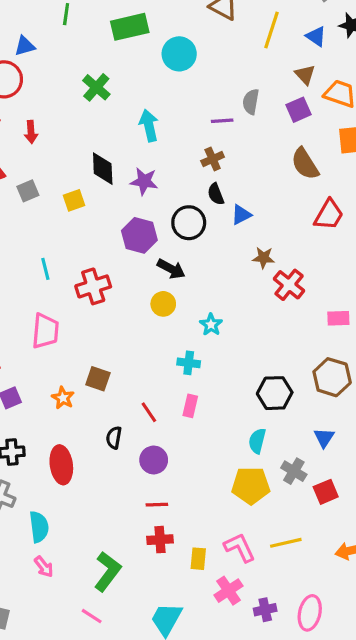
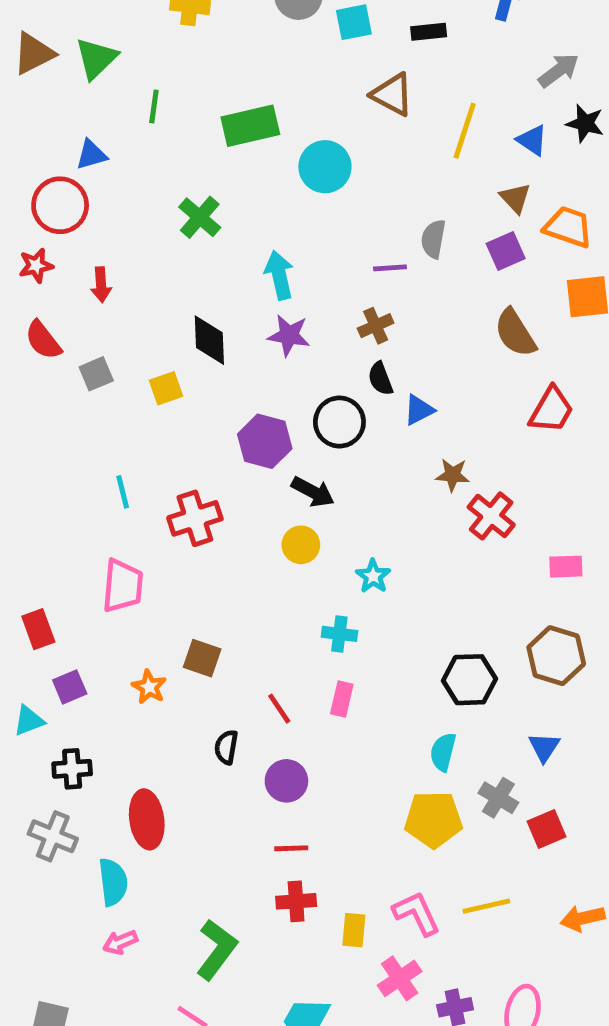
purple star: (144, 181) -> (289, 335), moved
red ellipse: (61, 465) -> (147, 819), moved
pink arrow: (44, 567) -> (120, 942), turned 105

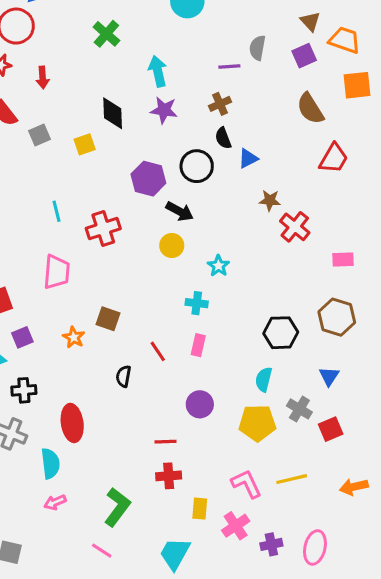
purple circle: (286, 781) -> (200, 404), moved
yellow rectangle: (354, 930) -> (200, 509), moved

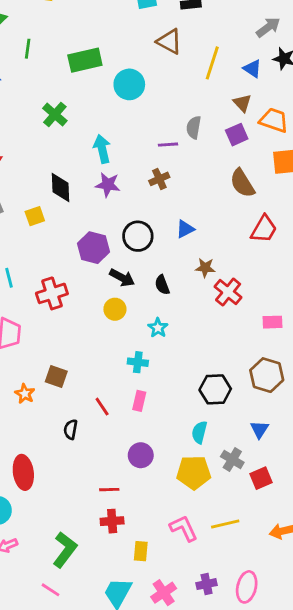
black semicircle: (223, 138) -> (162, 285), moved
pink cross: (236, 526) -> (164, 593), moved

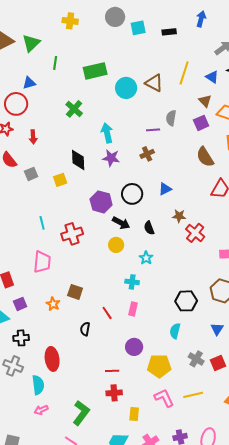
brown triangle: (169, 41) -> (154, 83), moved
gray cross: (232, 460) -> (196, 359), moved
yellow pentagon: (194, 472) -> (159, 366), moved

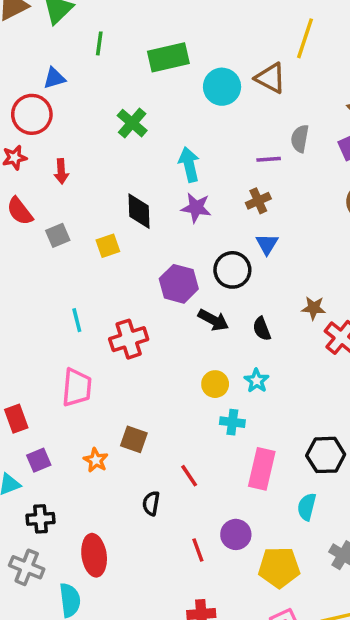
yellow line: (184, 73) -> (305, 38), moved
blue triangle: (165, 189) -> (267, 244), moved, turned -32
yellow circle: (116, 245) -> (215, 384), moved
pink rectangle: (133, 309) -> (262, 469), moved, size x1.6
red line: (112, 371) -> (198, 550), moved, turned 72

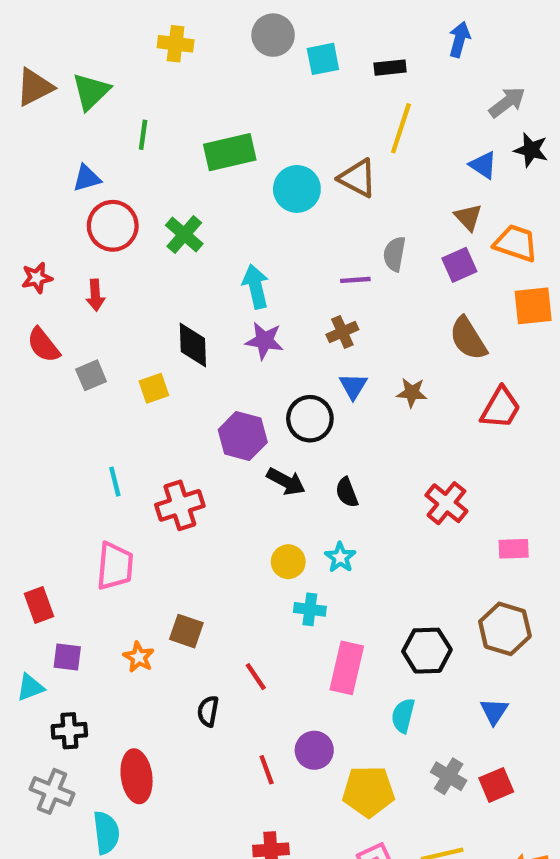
red circle: (32, 114) -> (113, 226), moved
brown star: (314, 308) -> (412, 393), moved
purple square: (39, 460) -> (67, 657), turned 30

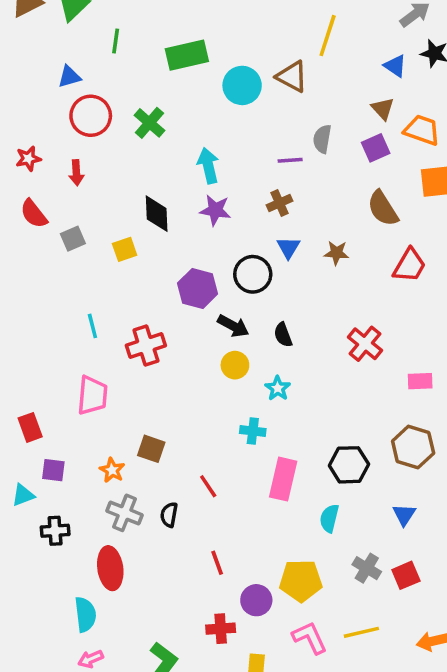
yellow circle: (288, 562) -> (235, 365), moved
purple circle: (314, 750) -> (256, 600), moved
gray cross: (52, 791) -> (125, 513), moved

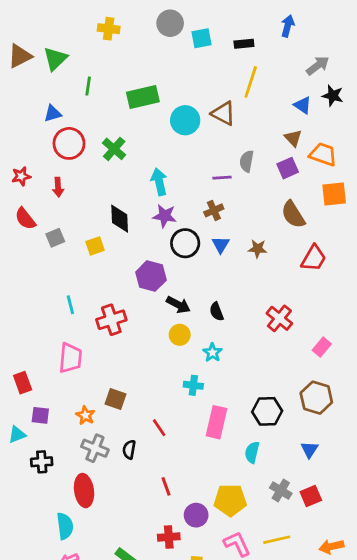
black circle: (253, 274) -> (185, 243), moved
pink rectangle: (420, 381) -> (322, 347), turned -48

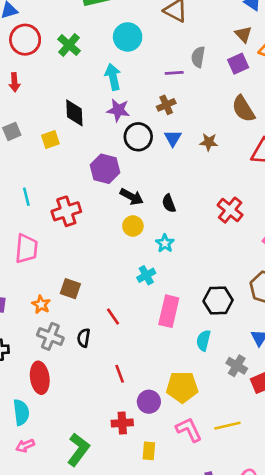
cyan circle: (185, 120) -> (128, 37), moved
cyan cross: (193, 385) -> (146, 275), turned -36
gray cross: (281, 491) -> (237, 366), moved

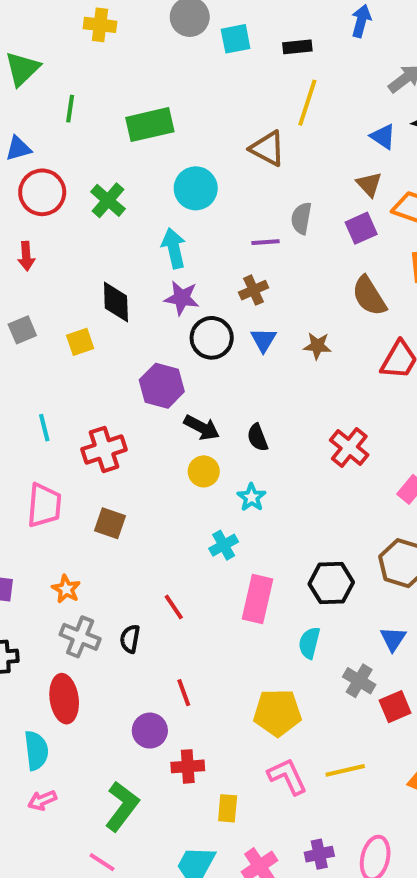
brown square: (70, 289) -> (110, 523), moved
purple circle: (149, 402) -> (150, 731), moved

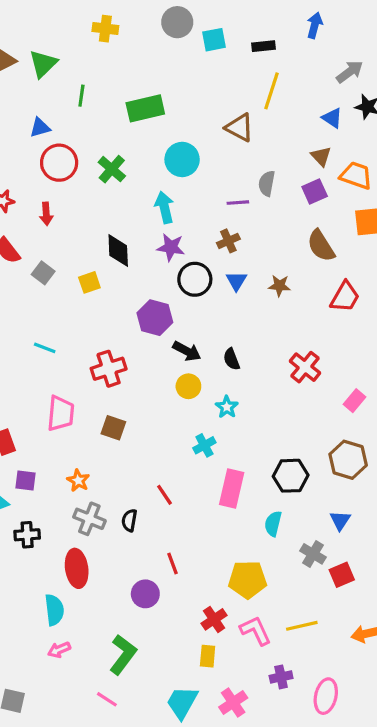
gray square: (22, 330) -> (43, 273), turned -30
cyan line: (44, 428) -> (45, 348), moved, turned -55
red cross: (188, 766) -> (214, 619), moved, turned -30
purple cross: (319, 854) -> (281, 677), moved

